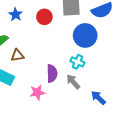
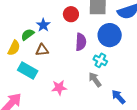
blue star: (15, 15) -> (43, 25), moved
purple semicircle: (52, 74) -> (81, 42), moved

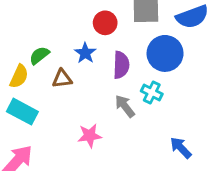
blue star: (43, 25) -> (85, 53), moved
cyan rectangle: (28, 71) -> (22, 112), moved
gray arrow: (95, 80) -> (125, 106), moved

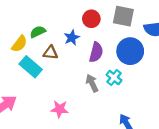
cyan rectangle: (22, 112) -> (31, 67), moved
pink star: (90, 136) -> (60, 109), moved

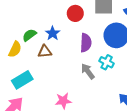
blue star: (72, 38) -> (53, 33), moved
cyan rectangle: (31, 67) -> (22, 80), moved, turned -60

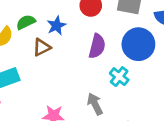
brown triangle: (45, 52) -> (42, 47), turned -32
gray arrow: (88, 71) -> (95, 104), moved

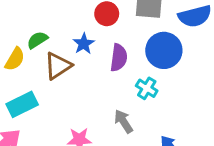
blue star: (56, 26) -> (84, 44), moved
brown triangle: (42, 47) -> (58, 66), size x1.4

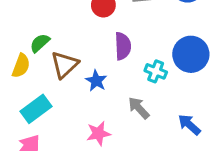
blue star: (84, 44) -> (96, 81), moved
blue circle: (164, 50) -> (191, 54), moved

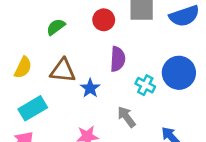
green semicircle: (40, 43) -> (56, 27), moved
brown triangle: (64, 65) -> (63, 71), turned 44

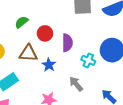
red circle: (104, 20) -> (45, 33), moved

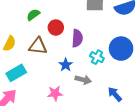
blue star: (49, 65) -> (66, 65), moved
gray arrow: (76, 84) -> (83, 80), turned 140

